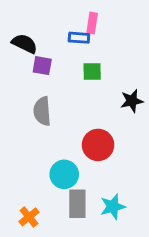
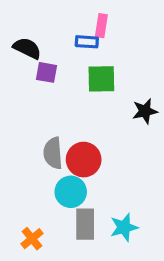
green square: (92, 71) -> (101, 79), size x1.4
gray semicircle: (42, 111) -> (53, 153), moved
red circle: (98, 145) -> (84, 160), moved

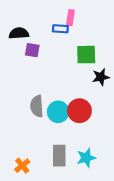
black semicircle: (27, 48) -> (19, 33), turned -30
green square: (101, 79) -> (86, 55), moved
red circle: (84, 160) -> (79, 111), moved
cyan circle: (71, 192) -> (58, 112), moved

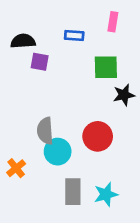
pink rectangle: (70, 18) -> (113, 22), moved
cyan circle: (58, 112) -> (58, 152), moved
orange cross: (22, 166) -> (16, 168), moved

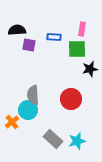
pink rectangle: (113, 22) -> (82, 29), moved
blue rectangle: (74, 36) -> (54, 37), moved
cyan circle: (58, 152) -> (28, 110), moved
gray rectangle: (73, 192) -> (53, 139), turned -48

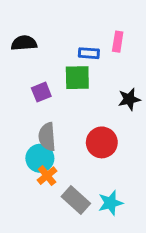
blue rectangle: (54, 37) -> (89, 53), moved
purple square: (29, 45) -> (41, 92), moved, turned -32
green square: (77, 49) -> (77, 78), moved
orange cross: (12, 122) -> (47, 176), moved

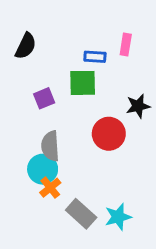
black semicircle: (24, 43) -> (26, 46), turned 120
red circle: (102, 142) -> (109, 134), moved

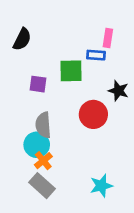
blue rectangle: (95, 57) -> (96, 55), moved
purple square: (44, 98) -> (38, 84), turned 30
black star: (138, 106) -> (118, 91), turned 30
gray rectangle: (81, 214) -> (42, 186), moved

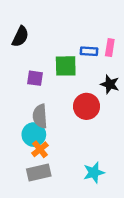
pink rectangle: (108, 38) -> (110, 48), moved
gray rectangle: (42, 186) -> (39, 173), turned -55

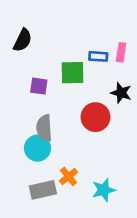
orange cross: (40, 149) -> (68, 176), moved

